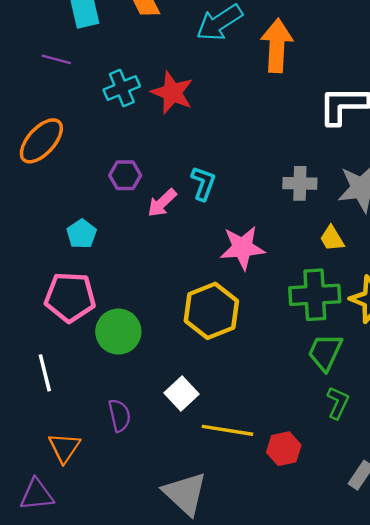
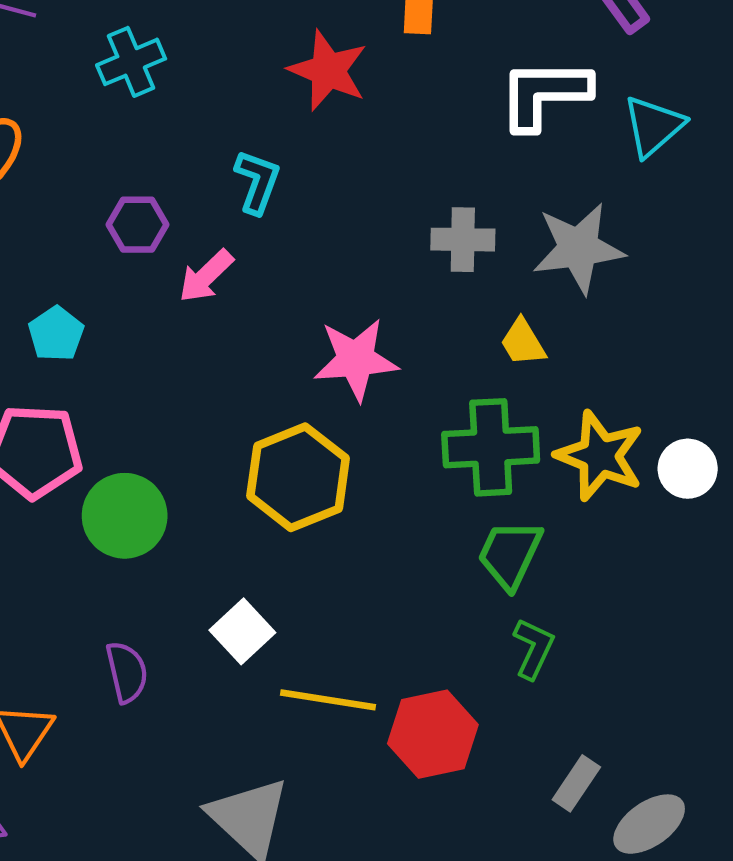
red star: (172, 93) -> (328, 70), moved
cyan L-shape: (203, 183) -> (257, 182), moved
red hexagon: (284, 449) -> (433, 734), size x1.4

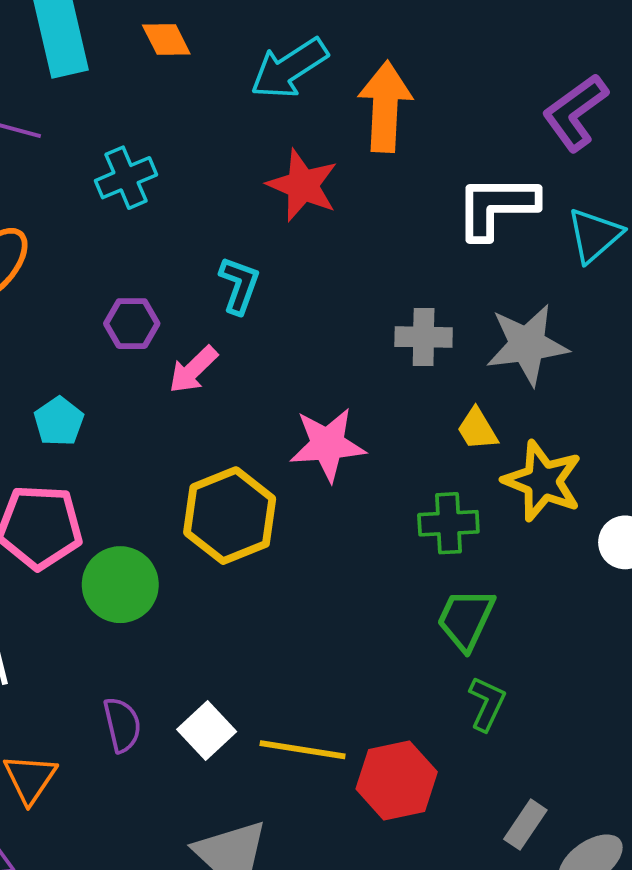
green cross: (491, 447) -> (448, 523), size x0.7
yellow star: (600, 456) -> (543, 481), moved
yellow hexagon: (298, 477) -> (230, 516), moved
white square: (242, 631) -> (207, 731), moved

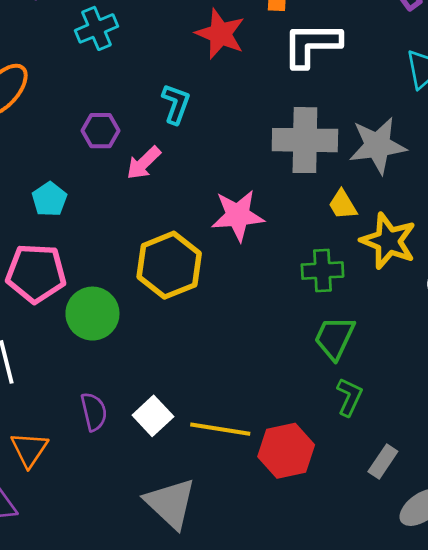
white L-shape: (496, 206) -> (312, 45), moved
gray cross: (424, 337) -> (305, 140), size x1.6
gray rectangle: (525, 825) -> (383, 461), moved

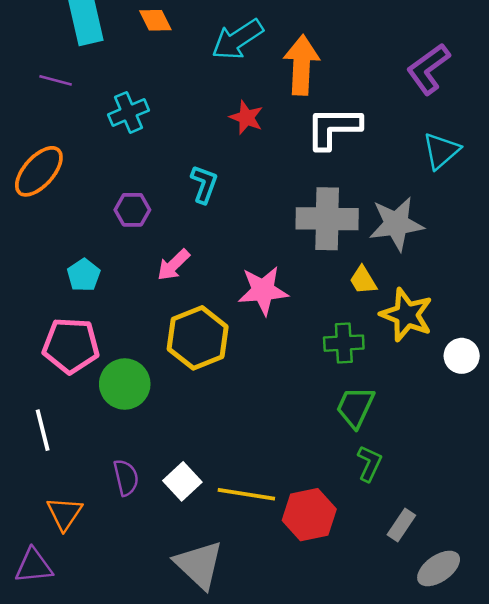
red star: (220, 34) -> (246, 118), size x0.7
pink arrow: (144, 163) -> (173, 265), moved

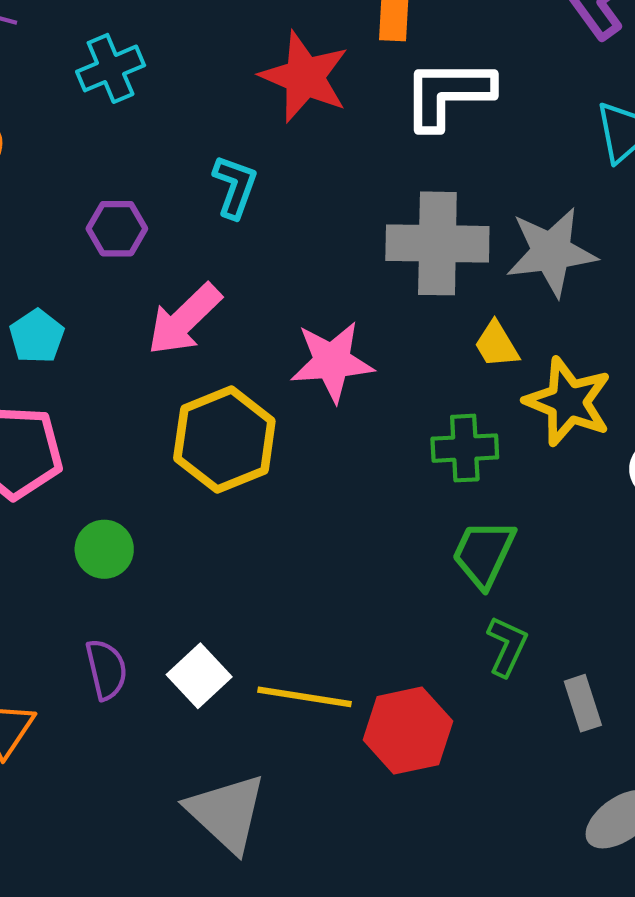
red star: (246, 118) -> (305, 77), size x1.6
pink arrow: (173, 265) -> (184, 319), size x1.4
green circle: (125, 384) -> (104, 549), moved, size x0.7
gray rectangle: (401, 525) -> (583, 703), moved, turned -52

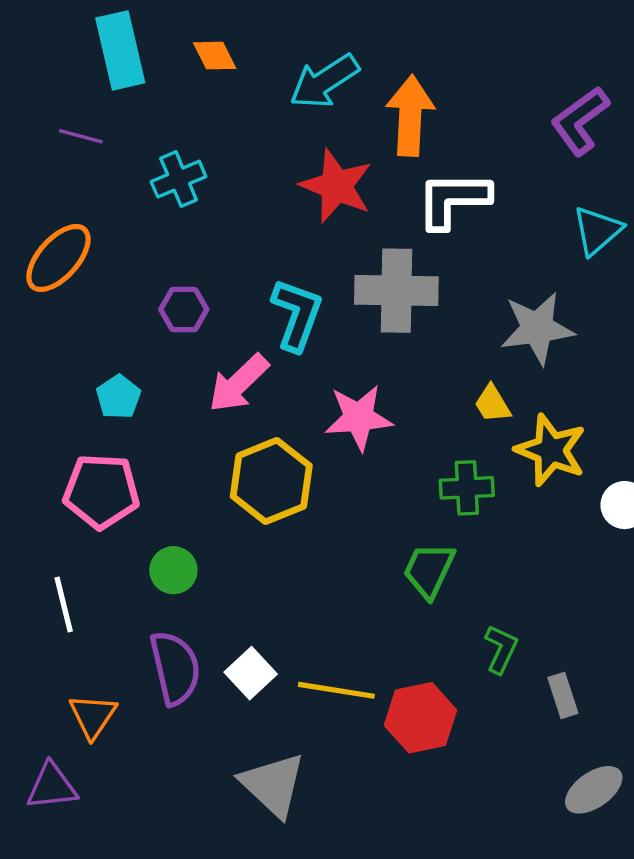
cyan L-shape: (235, 187) -> (297, 315), moved, size x1.4
gray cross: (437, 243) -> (396, 291), moved
green trapezoid: (484, 553) -> (429, 570), moved
purple semicircle: (106, 669) -> (175, 668), size x1.5

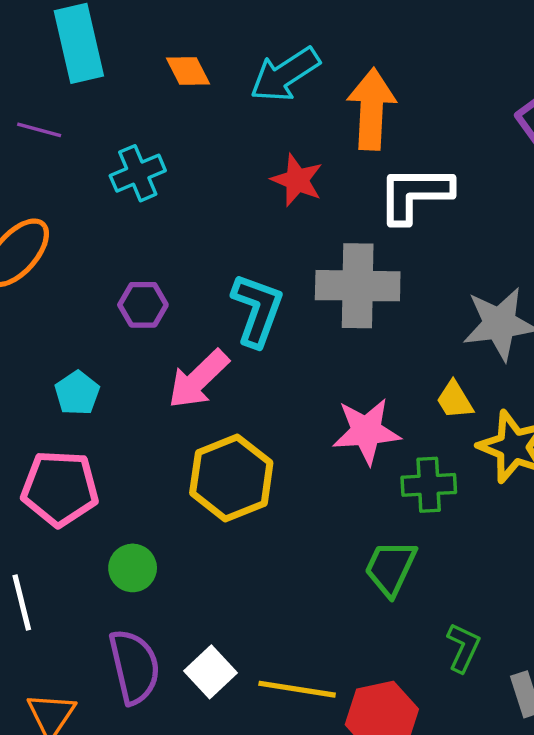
orange diamond: (215, 56) -> (188, 71), moved
red star: (336, 186) -> (297, 180), size x0.7
pink star: (359, 418) -> (366, 431), moved

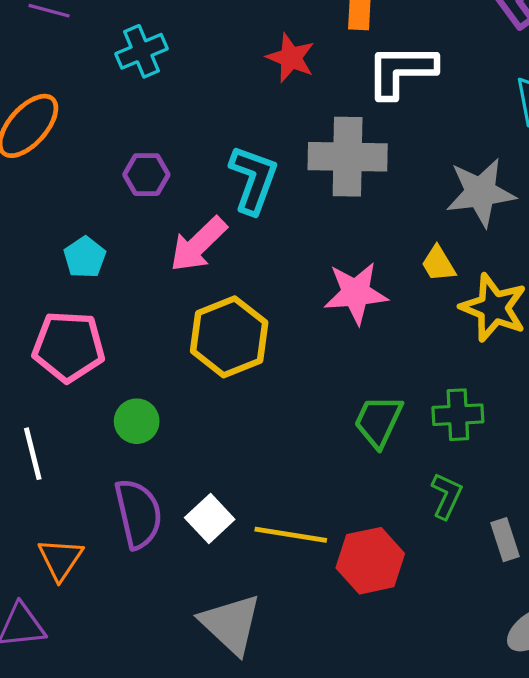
green cross: (429, 485) -> (458, 415), moved

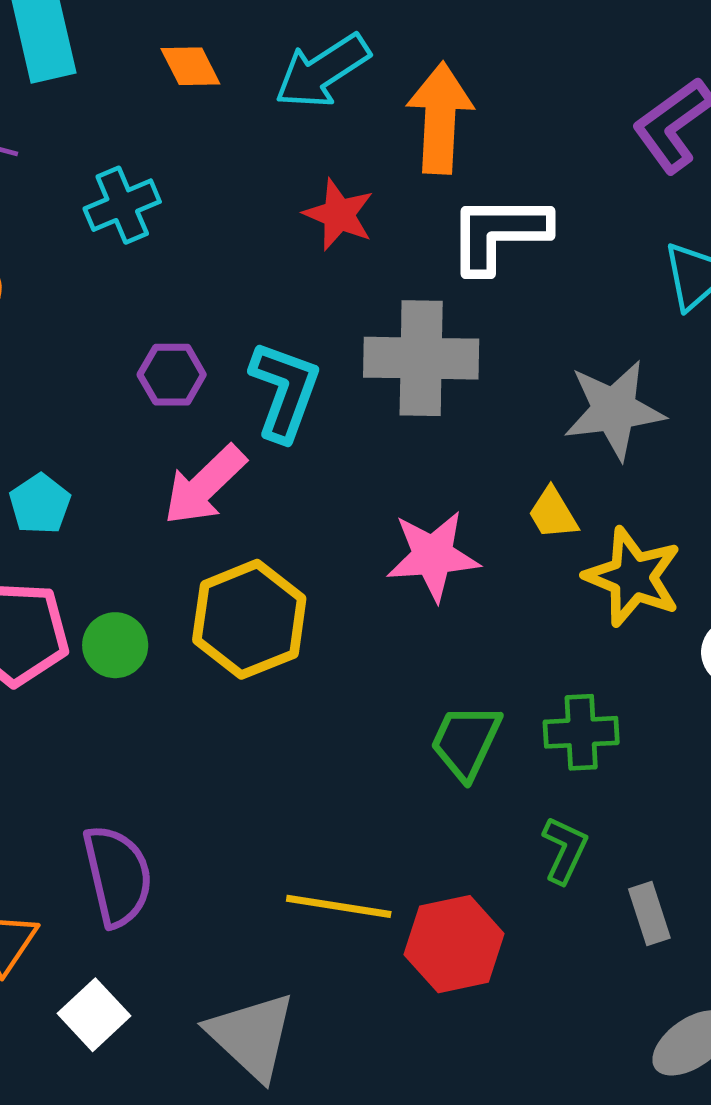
purple hexagon: (146, 175) -> (172, 375), moved
green circle: (137, 421) -> (115, 645), moved
white square: (210, 519) -> (94, 1015), moved

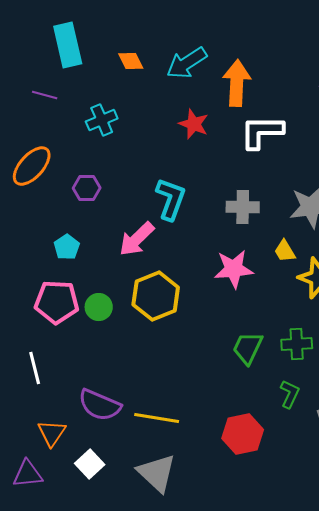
gray cross: (421, 358) -> (243, 207), moved, size x0.7
purple hexagon: (172, 375) -> (87, 188), moved
purple semicircle: (118, 876) -> (100, 405), turned 126
yellow line: (339, 906) -> (157, 418), moved

